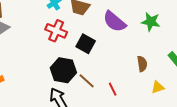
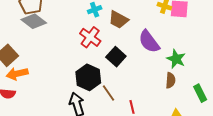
green star: (151, 22) -> (176, 59), moved
brown semicircle: (142, 64) -> (170, 80), moved

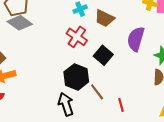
purple semicircle: (149, 42) -> (136, 39), turned 55

